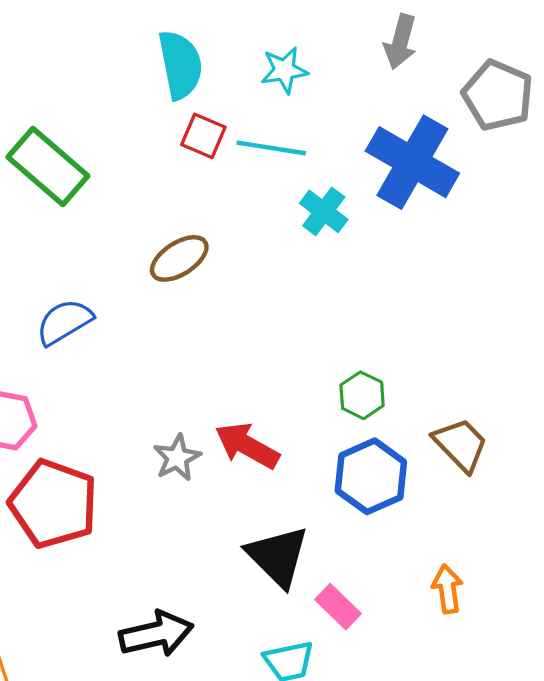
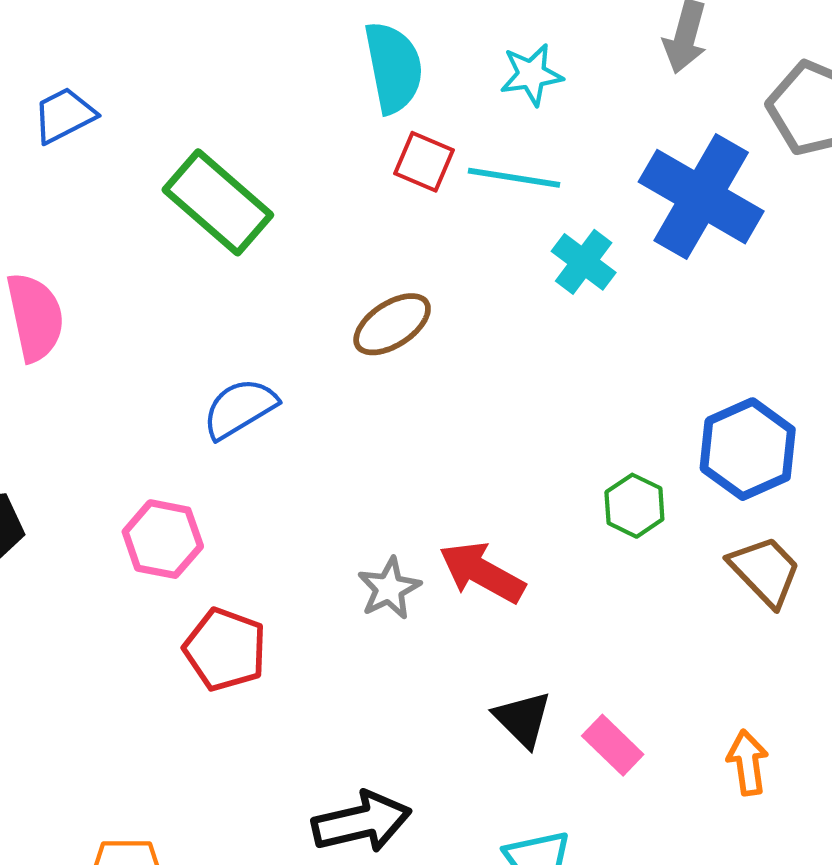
blue hexagon: (371, 476) -> (748, 449), moved
red pentagon: (53, 504) -> (225, 649), size x0.7
black triangle: (278, 556) -> (523, 719), size x0.7
pink rectangle: (338, 607) -> (613, 745), moved

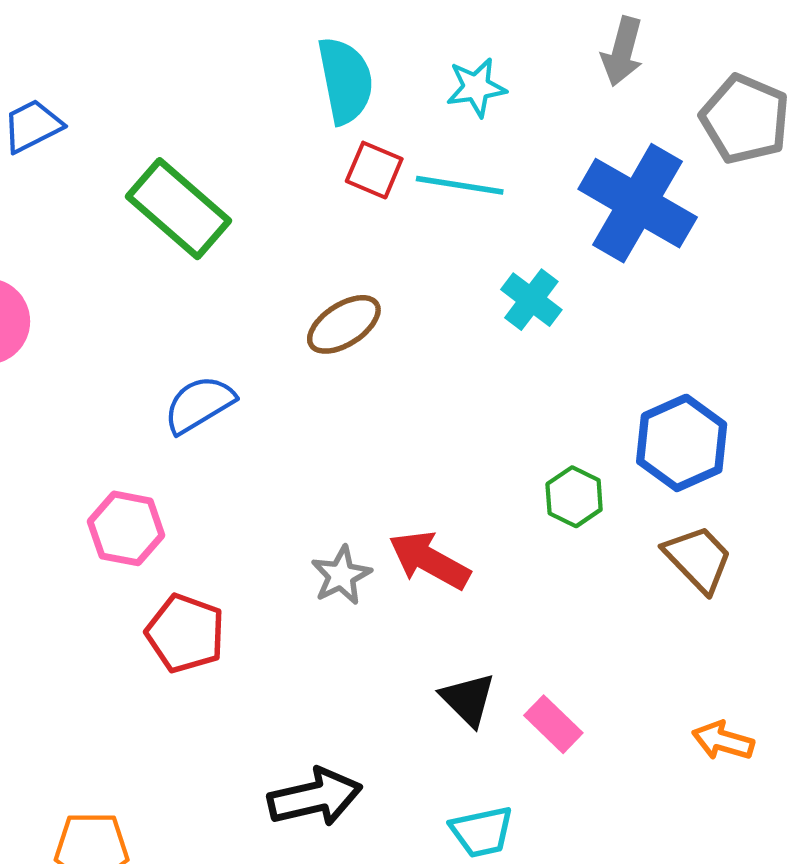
cyan cross: (584, 262) -> (531, 300), moved
orange arrow: (748, 763) -> (723, 741), moved, turned -66

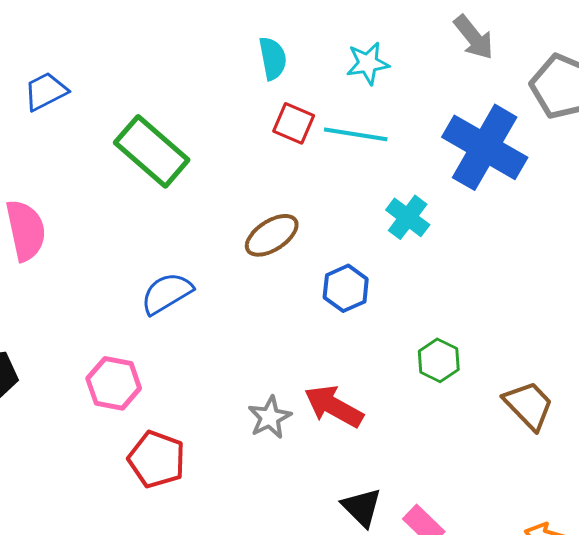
gray arrow: (622, 51) -> (474, 37), turned -54
cyan semicircle: (345, 80) -> (273, 58), size x0.7
blue hexagon: (682, 443) -> (346, 288), moved, size x0.7

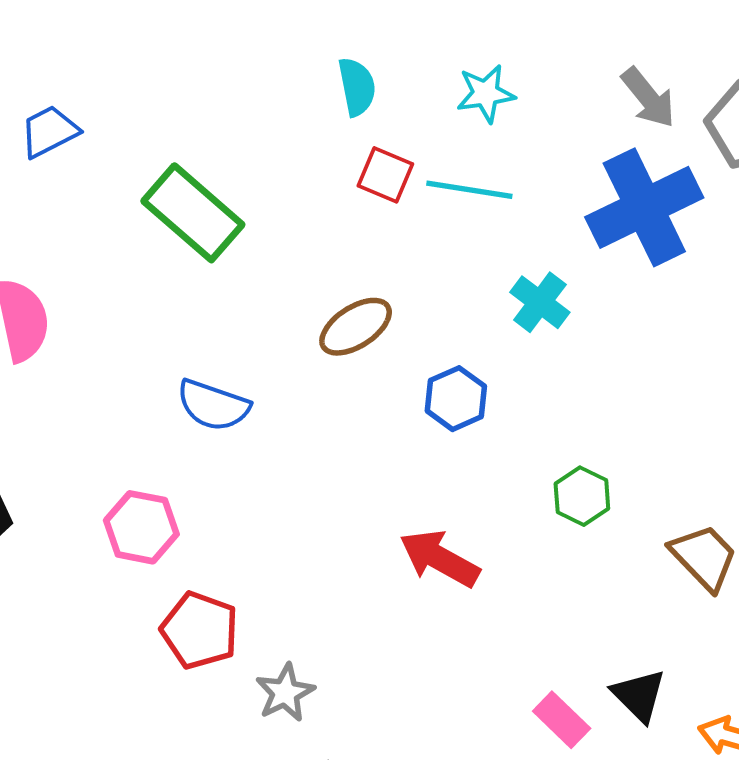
gray arrow: (474, 37) -> (648, 98), moved
blue cross: (485, 147) -> (644, 207), turned 34
blue semicircle: (167, 293) -> (213, 405), turned -130
gray star: (270, 417) -> (285, 693), moved
black triangle: (362, 507) -> (639, 695), moved

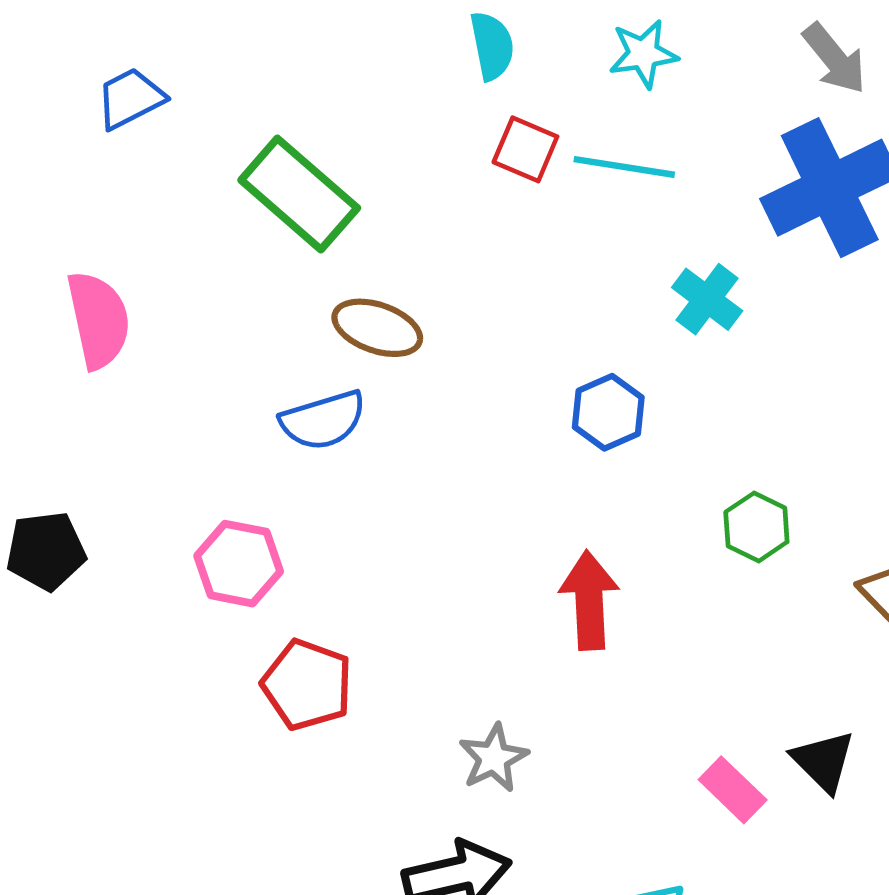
brown ellipse: (356, 327) -> (377, 328), moved, turned 52
blue semicircle: (213, 405) -> (323, 420), turned -36
red arrow: (440, 558) -> (589, 600), turned 58
gray star: (285, 693) -> (494, 758), moved

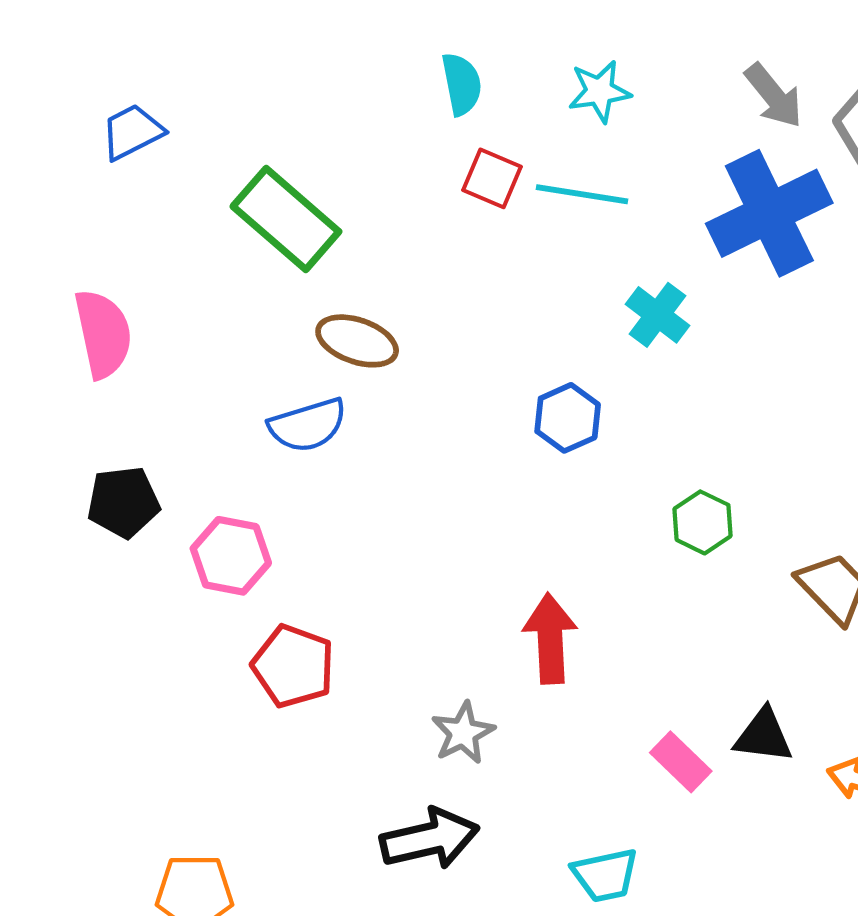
black pentagon: (46, 551) -> (123, 502), moved
red arrow: (589, 600) -> (550, 639), moved
black triangle: (823, 761) -> (763, 736), turned -38

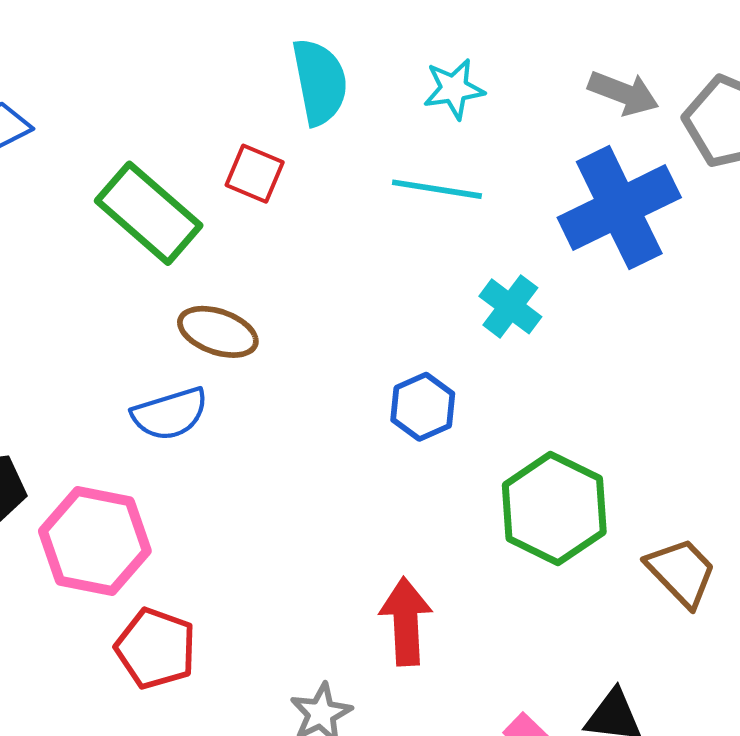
cyan semicircle: (462, 84) -> (320, 82), size x1.4
gray arrow: (774, 96) -> (623, 93), turned -30
red square: (492, 178) -> (255, 174), moved
green hexagon: (703, 522) -> (554, 509), size x1.8
pink hexagon: (231, 556) -> (95, 541), size x1.4

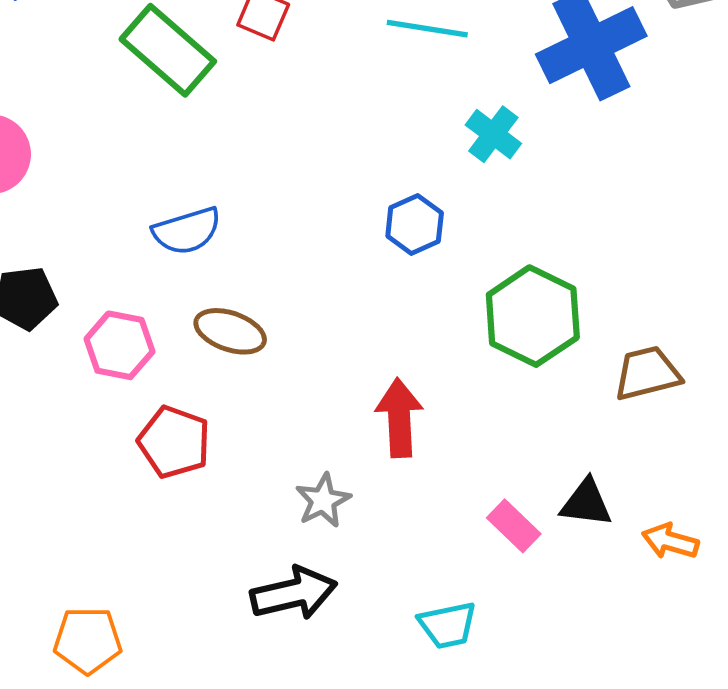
brown ellipse: (218, 332) -> (230, 331), moved
pink hexagon: (95, 541) -> (119, 345), size x0.7
brown trapezoid: (681, 572) -> (647, 373), turned -60

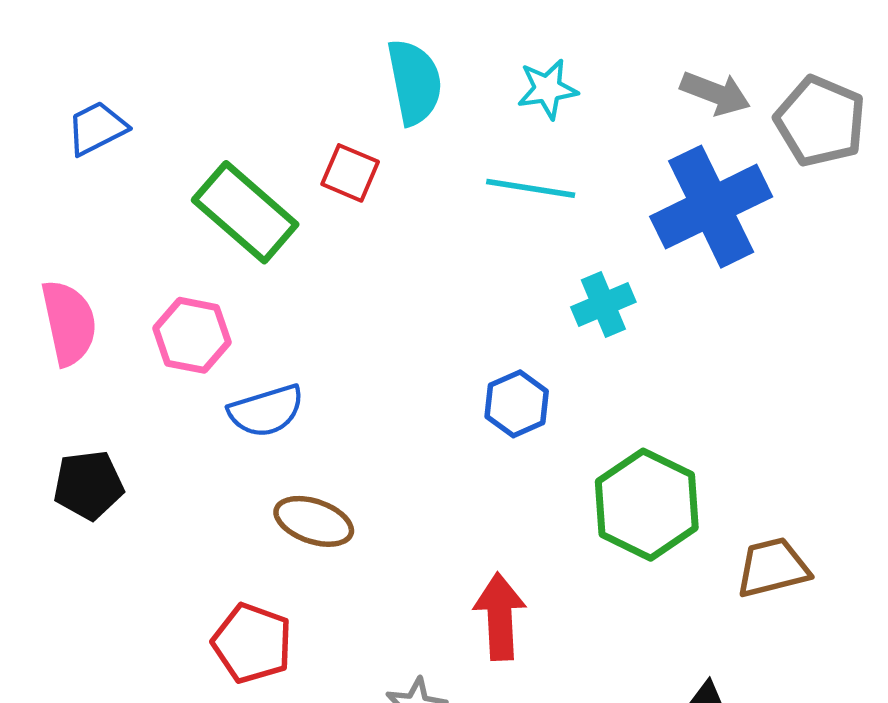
cyan cross: (493, 134) -> (603, 305), turned 30
pink hexagon: (119, 345) -> (192, 335), moved

